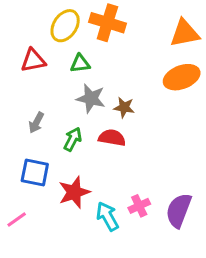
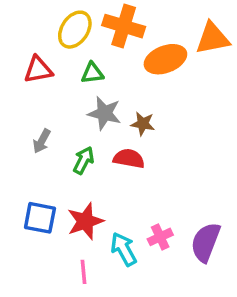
orange ellipse: (182, 77) -> (165, 59), moved
blue square: (35, 173) -> (40, 218), moved
pink line: (17, 219) -> (84, 272), moved, turned -60

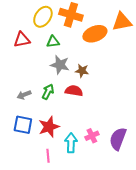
gray arrow: (42, 141) -> (24, 95), moved, turned 40
cyan arrow: (124, 249) -> (71, 143), turned 30

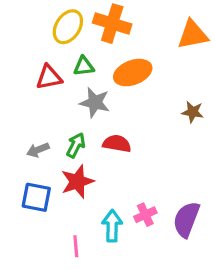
orange ellipse: (95, 34) -> (133, 73), moved
red triangle: (22, 40) -> (49, 77), moved
brown star: (82, 71) -> (193, 112), moved
red star: (49, 127) -> (77, 182), moved

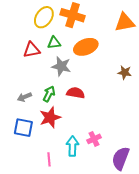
purple semicircle: (186, 219) -> (121, 158), moved

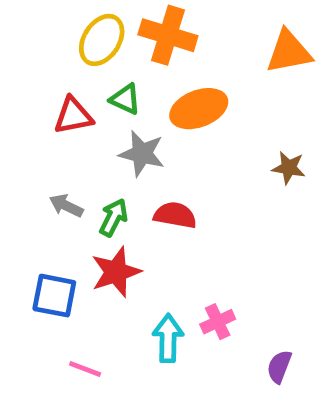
green triangle: (54, 43) -> (125, 99), turned 32
gray arrow: (24, 97) -> (66, 206), moved, turned 48
purple semicircle: (121, 158) -> (279, 367), size x0.6
pink line: (49, 159) -> (85, 369), moved, turned -64

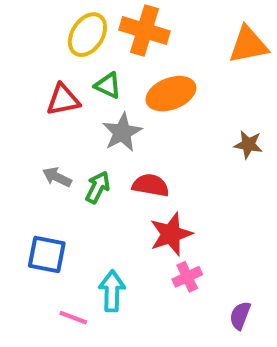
gray star: (142, 154) -> (122, 132), turned 30
red star: (116, 272) -> (171, 234), moved
cyan arrow: (168, 338) -> (112, 291), moved

